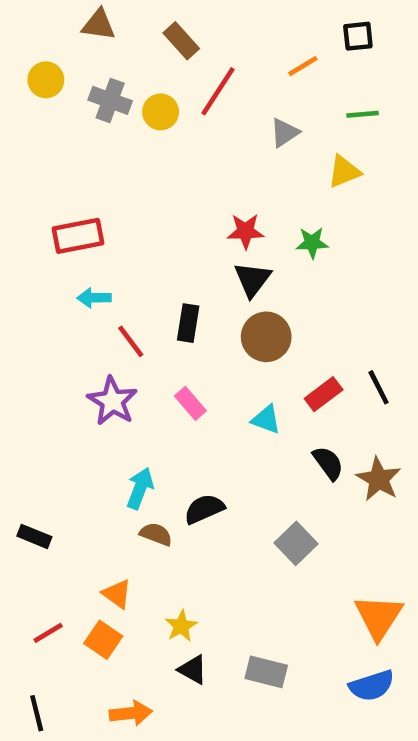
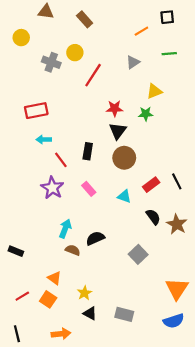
red line: (218, 91) -> (93, 75), moved
gray cross: (110, 100) -> (51, 62), moved
yellow triangle: (344, 172) -> (154, 91), moved

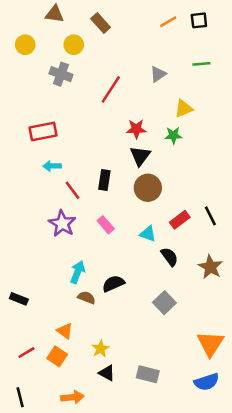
orange line: (141, 31) -> (168, 22), moved
yellow circle: (75, 53) -> (74, 45), moved
black semicircle: (153, 217) -> (170, 257), moved

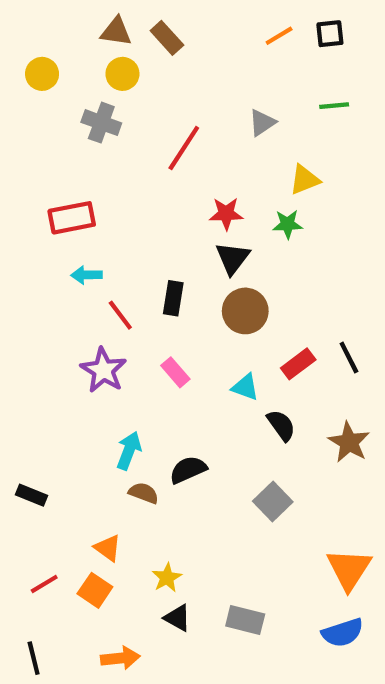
brown triangle: (55, 14) -> (116, 32), moved

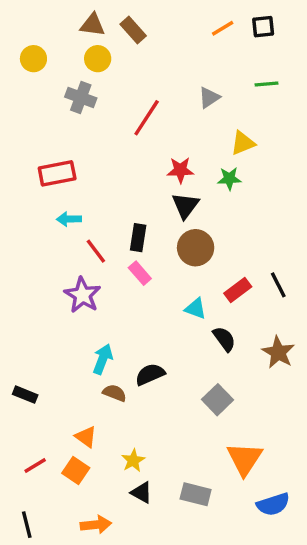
pink rectangle: (175, 372) -> (140, 273), moved
orange triangle: (349, 569) -> (245, 459), moved

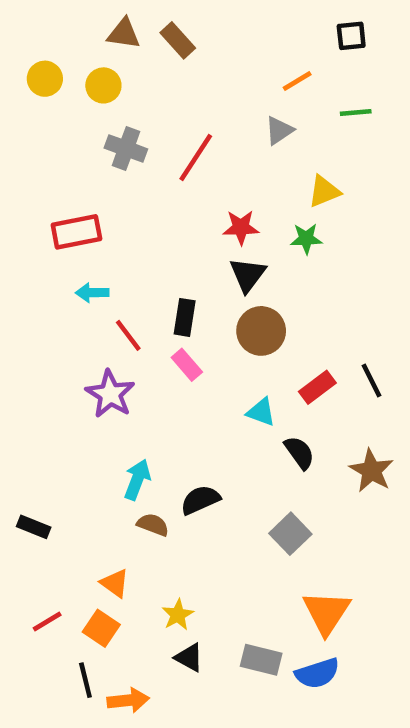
orange line: (223, 28) -> (297, 81), moved
yellow circle: (98, 59) -> (103, 85), moved
gray cross: (81, 97) -> (126, 149), moved
blue semicircle: (273, 504) -> (317, 673), moved
black line: (27, 525) -> (85, 680), moved

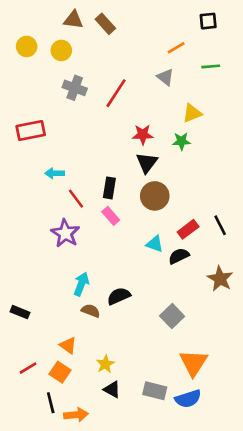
gray triangle: (279, 131) -> (165, 77), turned -48
red rectangle: (76, 232) -> (31, 131), moved
black semicircle: (299, 453) -> (179, 256), moved, turned -80

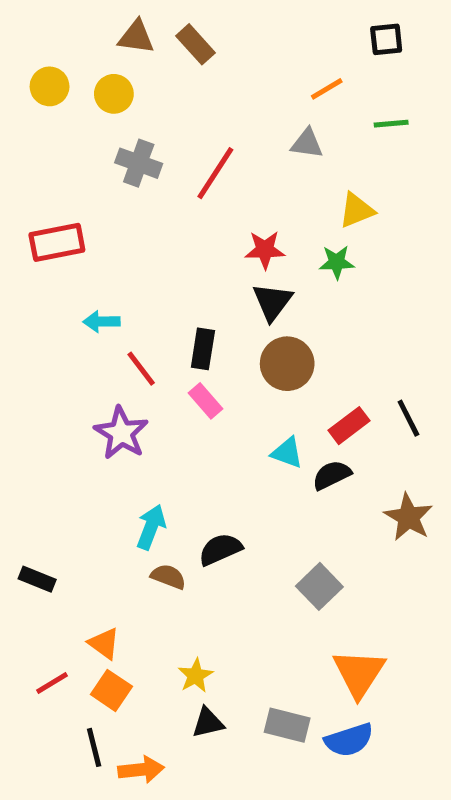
gray triangle: (165, 77) -> (307, 143), turned -30
orange triangle: (68, 345) -> (104, 643), moved
black triangle: (112, 389) -> (208, 723), turned -42

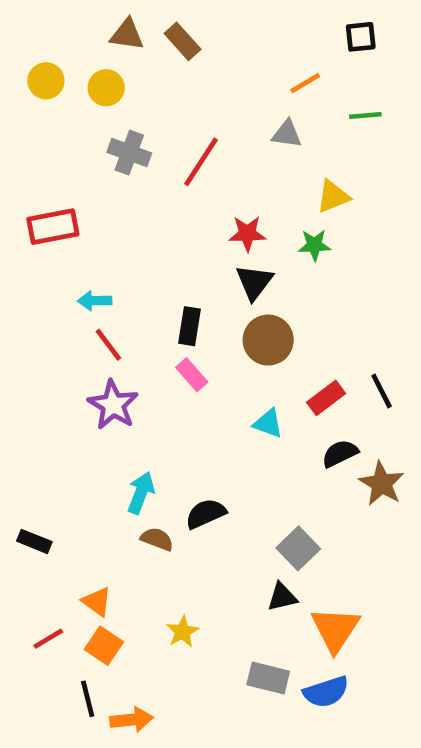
red line: (141, 369) -> (108, 345), moved
black semicircle: (332, 475) -> (340, 453), moved
black triangle: (208, 723) -> (282, 597), moved

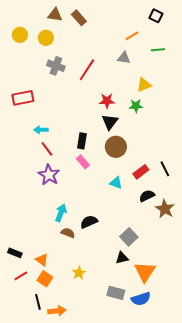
black square: (361, 37) -> (156, 16), turned 32
black rectangle: (34, 541) -> (15, 253), moved

